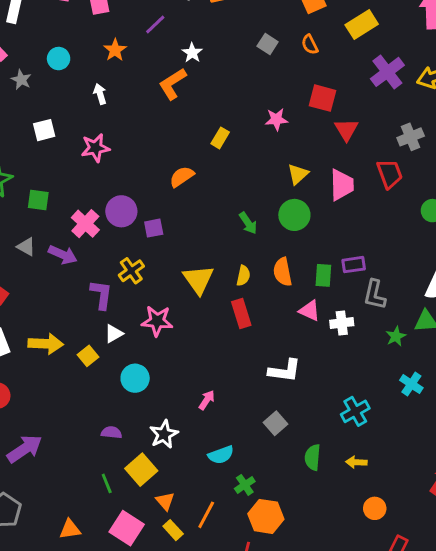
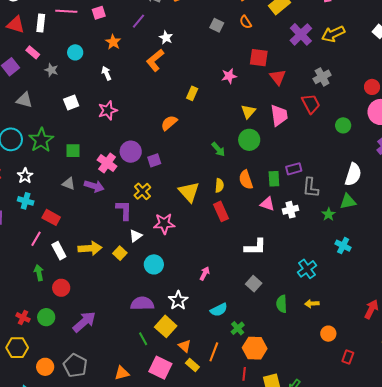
purple semicircle: (111, 432) -> (142, 303), size x1.6

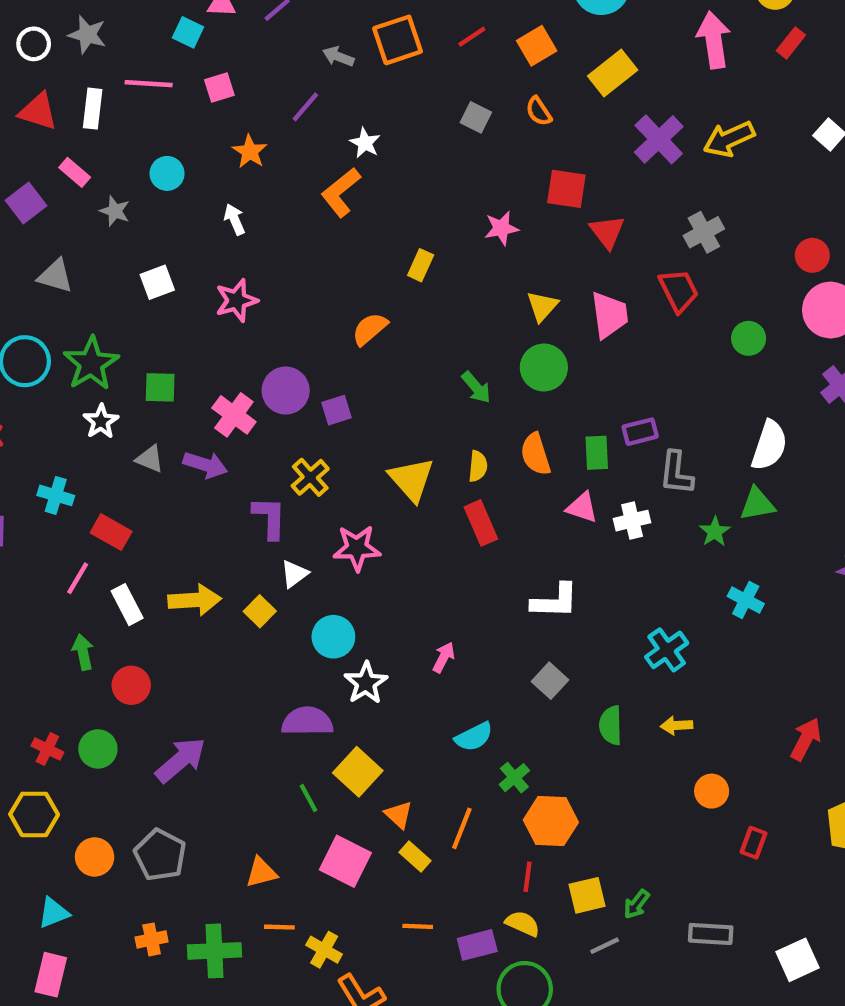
white star: (25, 176) -> (101, 421), moved
white star: (178, 300) -> (366, 683), moved

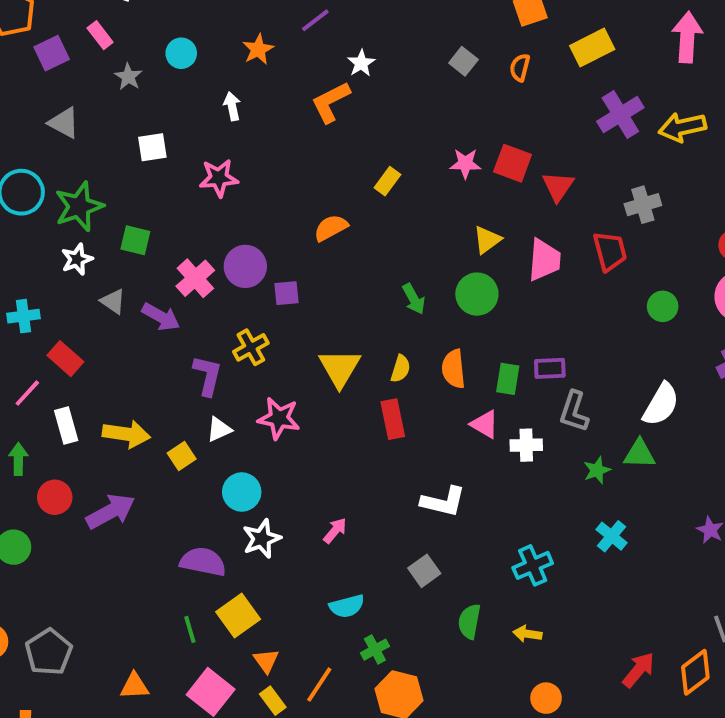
orange semicircle: (539, 111) -> (520, 68), turned 36
red square: (566, 189) -> (513, 163), moved
cyan cross: (56, 495) -> (23, 316), turned -36
purple arrow: (181, 760) -> (111, 511), moved

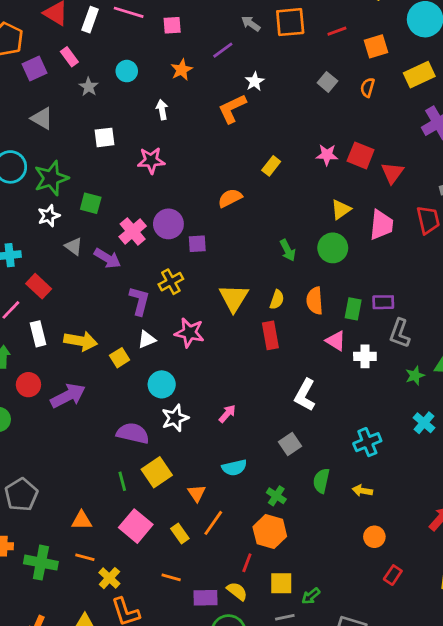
white L-shape: (443, 502) -> (305, 395), turned 104
green cross: (375, 650) -> (276, 496), moved, turned -30
orange triangle: (266, 661) -> (197, 493), moved

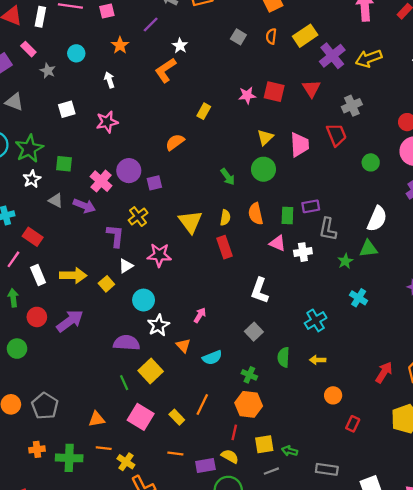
yellow rectangle: (419, 75) -> (305, 36), moved
red triangle: (392, 173) -> (311, 89), moved
orange triangle: (197, 493) -> (183, 346), moved
green arrow: (311, 596) -> (290, 451), turned 63

